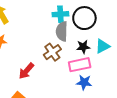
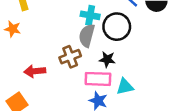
cyan triangle: (103, 46) -> (125, 87), moved
red arrow: (26, 71) -> (35, 71), turned 30

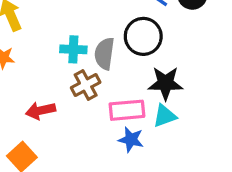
cyan cross: (90, 15) -> (73, 49), moved
black star: (107, 59) -> (166, 83), moved, size x1.5

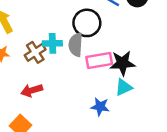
black circle: (143, 36) -> (87, 23), moved
brown cross: (86, 85) -> (35, 52), moved
pink rectangle: (127, 110) -> (99, 61), moved

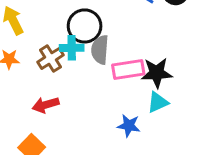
black circle: (87, 23) -> (85, 26), moved

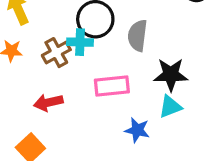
gray semicircle: (100, 50) -> (137, 36), moved
pink rectangle: (128, 69) -> (112, 86), moved

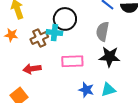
gray semicircle: (137, 36) -> (103, 31), moved
cyan triangle: (170, 107) -> (108, 90), moved

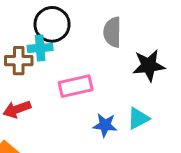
brown cross: (39, 38) -> (19, 61), turned 36
black star: (110, 57) -> (149, 65), moved

